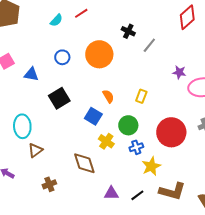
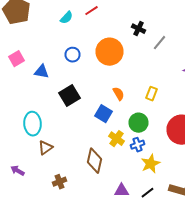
blue cross: (136, 147) -> (138, 145), moved
brown diamond: (84, 163) -> (94, 161), turned 30
yellow star: (151, 166) -> (150, 164), moved

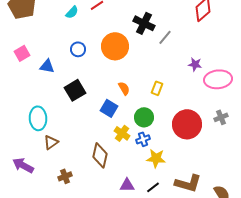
black cross: (138, 29) -> (144, 23), size x1.5
yellow star: (150, 164) -> (156, 158), turned 30
purple arrow: (18, 171) -> (23, 165), size x1.5

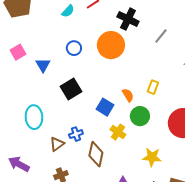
black cross: (144, 23) -> (128, 19), moved
blue triangle: (47, 66) -> (43, 65), turned 49
orange semicircle: (124, 88) -> (128, 95), moved
blue cross: (143, 139) -> (76, 134), moved
brown triangle: (51, 142) -> (57, 144), moved

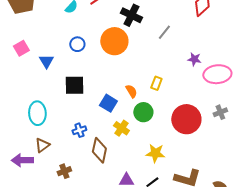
black square: (71, 89) -> (74, 85), turned 30
brown triangle: (57, 144) -> (42, 145), moved
purple arrow: (19, 164) -> (22, 160), turned -30

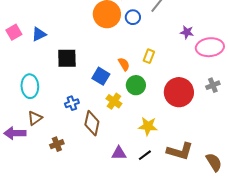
blue circle: (77, 44) -> (133, 17), moved
pink square: (21, 48) -> (14, 32), moved
blue triangle: (46, 61) -> (39, 34), turned 35

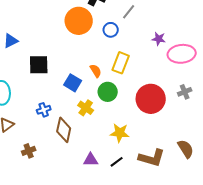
blue circle: (133, 17) -> (111, 30), moved
yellow rectangle: (149, 56) -> (121, 63), size x1.5
brown semicircle: (214, 162) -> (186, 149), moved

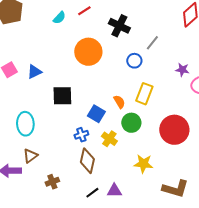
orange circle: (79, 21) -> (88, 52), moved
blue cross: (44, 110) -> (81, 135), moved
black line: (117, 162) -> (92, 193), moved

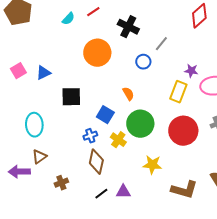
yellow rectangle: (144, 94) -> (178, 92), moved
orange semicircle: (119, 102) -> (128, 94), moved
green circle: (131, 123) -> (140, 124), size x1.4

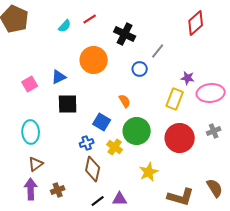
pink square: (18, 71) -> (30, 84), moved
blue triangle: (43, 73) -> (59, 77), moved
yellow star: (152, 165) -> (149, 172), turned -30
purple arrow: (19, 172) -> (31, 189), moved, turned 90

